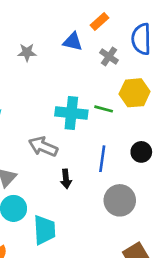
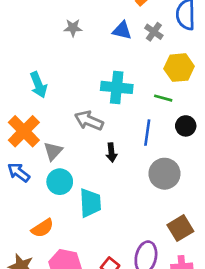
blue triangle: (73, 42) -> (122, 30), moved
green line: (104, 109) -> (163, 98), moved

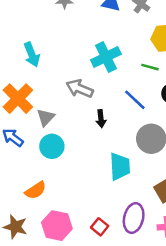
cyan cross: (117, 87) -> (106, 57), turned -32
blue line: (147, 133) -> (135, 100), turned -55
cyan trapezoid: (90, 203) -> (120, 166), moved

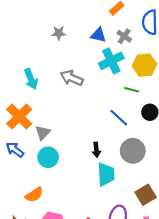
cyan cross: (106, 57) -> (111, 61), moved
gray arrow: (80, 88) -> (72, 78), moved
black arrow: (101, 119) -> (96, 150), moved

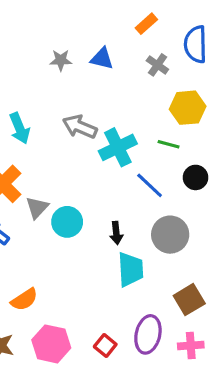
blue triangle: (98, 35) -> (102, 59), moved
cyan cross: (111, 61) -> (118, 147), moved
cyan circle: (48, 157) -> (67, 222), moved

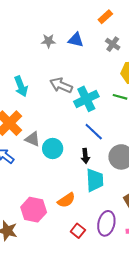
blue line: (150, 185) -> (94, 132), moved
gray triangle: (37, 208) -> (33, 139), turned -49
orange semicircle: (24, 300) -> (66, 200), moved
pink hexagon: (51, 344) -> (34, 210), moved

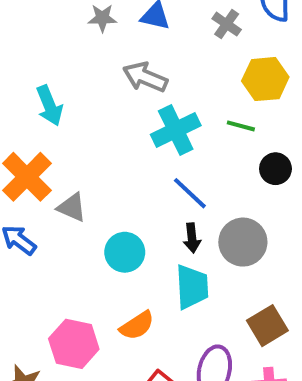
gray arrow: (61, 85) -> (145, 77), moved
cyan circle: (53, 149) -> (125, 252), moved
black arrow: (85, 156) -> (192, 238), moved

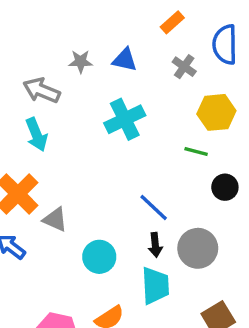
gray arrow: (145, 77) -> (42, 90), moved
cyan cross: (176, 130) -> (125, 119), moved

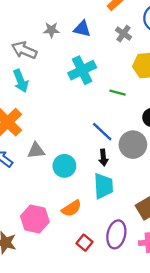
green line: (196, 152) -> (118, 93), moved
gray triangle: (55, 219) -> (36, 151), moved, turned -30
gray circle: (198, 248) -> (133, 145), moved

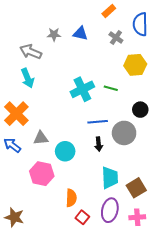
cyan cross: (82, 70) -> (82, 89), moved
blue line: (102, 132) -> (98, 122), turned -48
cyan trapezoid: (103, 186) -> (110, 178), moved
orange semicircle: (71, 208) -> (71, 198), moved, turned -54
pink hexagon: (35, 219) -> (42, 174), moved

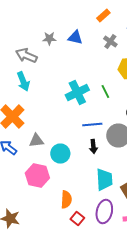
green line: (111, 88) -> (105, 92), turned 48

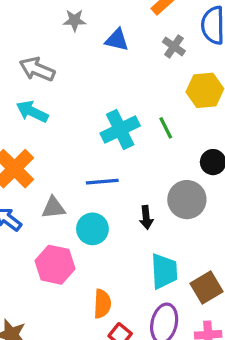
gray star: (49, 38) -> (75, 20), moved
cyan arrow: (23, 82) -> (32, 112), turned 138
blue line: (92, 124) -> (102, 182), moved

